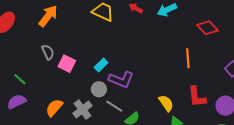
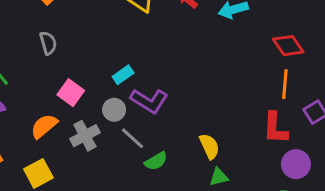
orange line: (188, 58) -> (285, 84), moved
pink square: (67, 64) -> (71, 93), moved
red L-shape: (197, 97) -> (275, 128), moved

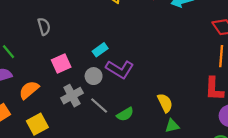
pink square: (71, 93) -> (61, 63), turned 30
orange semicircle: (44, 126) -> (29, 90), moved
gray line: (133, 138) -> (99, 106), moved

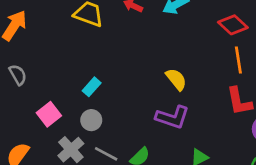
purple L-shape: (120, 69) -> (172, 117), moved
yellow semicircle: (165, 103) -> (176, 79), moved

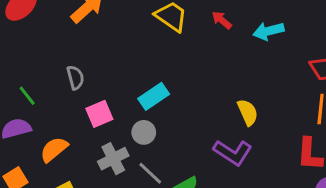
gray semicircle: (18, 75) -> (75, 78), moved
cyan rectangle: (92, 87) -> (154, 96), size x1.4

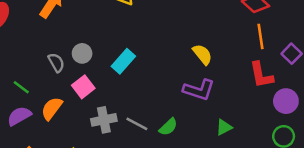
gray circle: (144, 132) -> (82, 53), moved
orange semicircle: (54, 149) -> (52, 108), moved
gray cross: (113, 159) -> (104, 120), turned 30

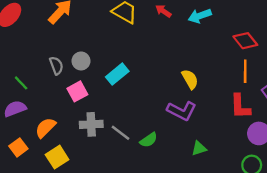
orange semicircle: (52, 108) -> (45, 128), moved

